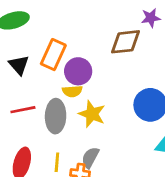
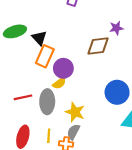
black triangle: (19, 65) -> (39, 38), moved
yellow semicircle: (72, 91) -> (59, 83), turned -32
yellow star: (92, 114) -> (75, 112), moved

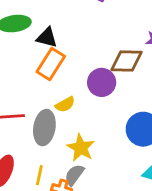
black triangle: (39, 38) -> (47, 38), turned -42
purple circle: (63, 68) -> (102, 82), moved

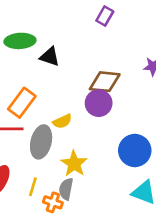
brown diamond: (126, 61) -> (105, 82), moved
orange rectangle: (51, 64) -> (22, 103), moved
gray semicircle: (74, 175) -> (66, 189), turned -30

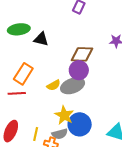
gray ellipse: (41, 142) -> (73, 86), moved, turned 60
blue circle: (135, 150) -> (80, 124), moved
gray semicircle: (66, 189) -> (60, 134), turned -112

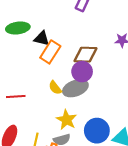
orange rectangle: (23, 74) -> (50, 52), moved
yellow semicircle: (54, 85) -> (55, 88), turned 80
blue circle: (80, 124) -> (97, 131), moved

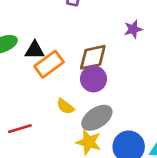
orange rectangle: (50, 52) -> (49, 64), turned 35
gray ellipse: (75, 88) -> (97, 118), moved

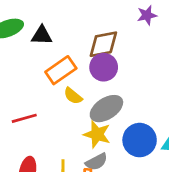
orange rectangle: (49, 64) -> (61, 70), moved

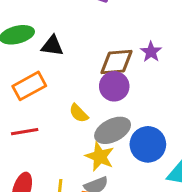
purple star: (147, 15) -> (151, 52), moved, turned -30
orange rectangle: (61, 70) -> (29, 86), moved
blue circle: (140, 140) -> (148, 144), moved

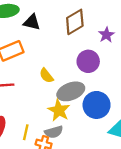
brown diamond: (116, 62) -> (75, 22), moved, turned -32
purple circle: (114, 86) -> (88, 61), moved

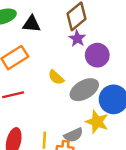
purple star: (106, 35) -> (77, 38), moved
yellow star: (59, 110) -> (97, 122), moved

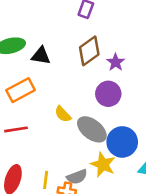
purple star: (77, 38) -> (116, 62), moved
gray ellipse: (84, 90) -> (92, 129), turned 64

